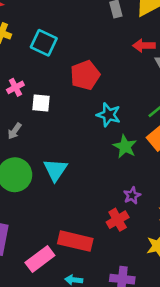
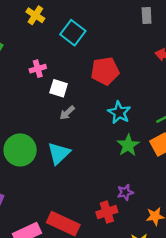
gray arrow: (15, 131) -> (67, 113), moved

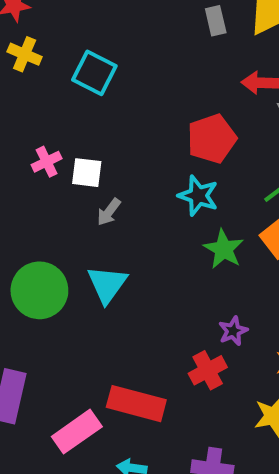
pink cross: (38, 69) -> (47, 162), moved
red pentagon: (105, 71) -> (212, 139), moved

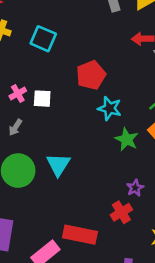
red pentagon: (212, 139) -> (91, 75), moved
gray arrow: (109, 212) -> (15, 127), moved

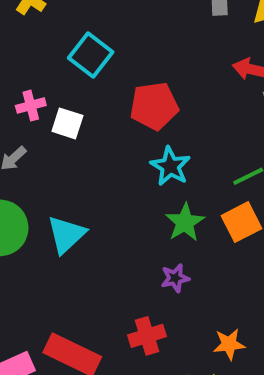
cyan square: (43, 39) -> (91, 55), moved
purple star: (135, 188) -> (175, 278), moved

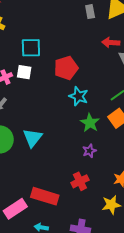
cyan square: (91, 55) -> (31, 48), turned -30
white square: (67, 123) -> (24, 72), moved

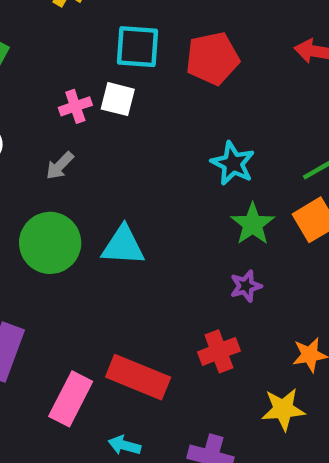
red pentagon: (66, 68) -> (212, 58), moved
cyan triangle: (33, 138) -> (123, 246), turned 50
pink rectangle: (15, 209) -> (71, 399), turned -35

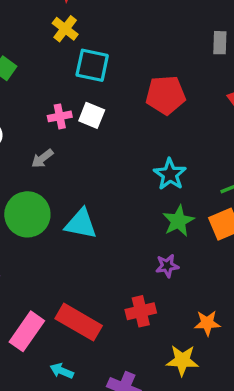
cyan square: (137, 47) -> (92, 65), moved

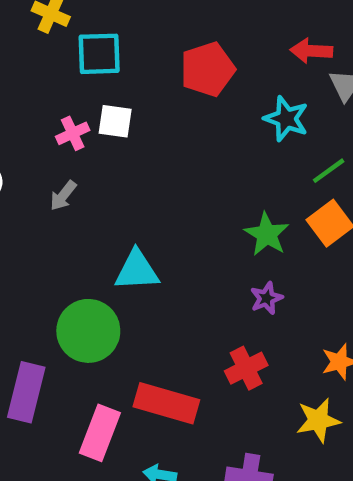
cyan star: (170, 174) -> (286, 119), moved
green circle: (27, 214) -> (88, 331), moved

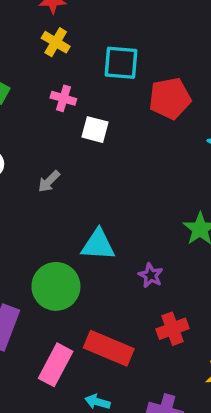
cyan square: (99, 54) -> (121, 63), moved
pink cross: (73, 133) -> (63, 98), moved, turned 35
purple star: (267, 298) -> (151, 275), moved, turned -30

